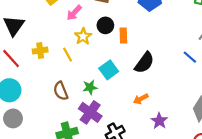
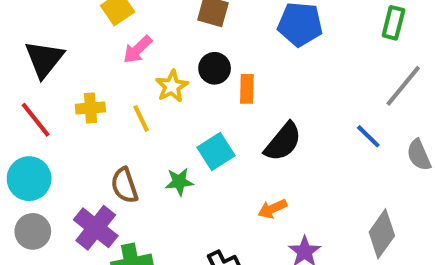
pink arrow: (74, 13) -> (138, 49), moved
purple cross: (90, 112) -> (96, 228), moved

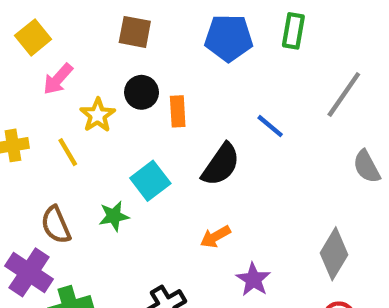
green rectangle: (393, 23) -> (293, 31), moved
blue line: (368, 136) -> (270, 126), moved

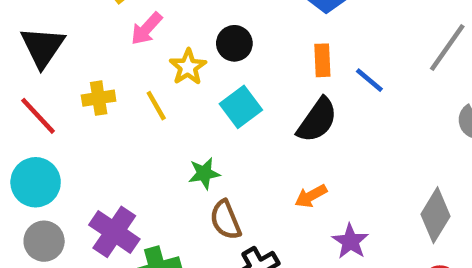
orange rectangle: (178, 111) -> (322, 60), moved
cyan square: (150, 181) -> (241, 107), moved
brown semicircle: (56, 225) -> (226, 220), moved

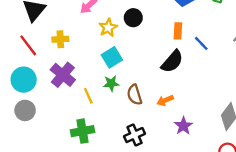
yellow line: (156, 106) -> (88, 96), moved
cyan square: (241, 107) -> (112, 57), moved
brown semicircle: (226, 220) -> (135, 95), moved
purple cross: (114, 232) -> (63, 75), moved

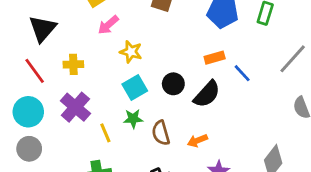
black circle: (133, 18) -> (173, 84), moved
yellow star: (108, 28) -> (131, 52), turned -30
orange rectangle: (178, 31) -> (215, 58), turned 70

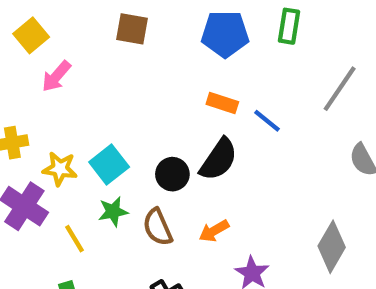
yellow star: (131, 52) -> (60, 169), moved
orange rectangle: (215, 58) -> (222, 103), turned 42
black circle: (173, 84) -> (172, 174), moved

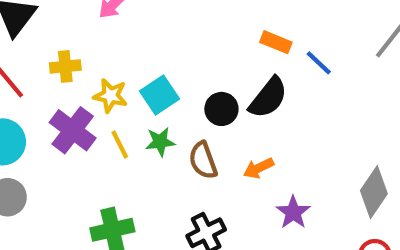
yellow line: (74, 239) -> (120, 144), moved

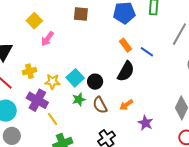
orange rectangle: (276, 42) -> (126, 45), turned 40
black circle: (221, 109) -> (95, 82), moved
yellow line: (120, 144) -> (53, 119), moved

